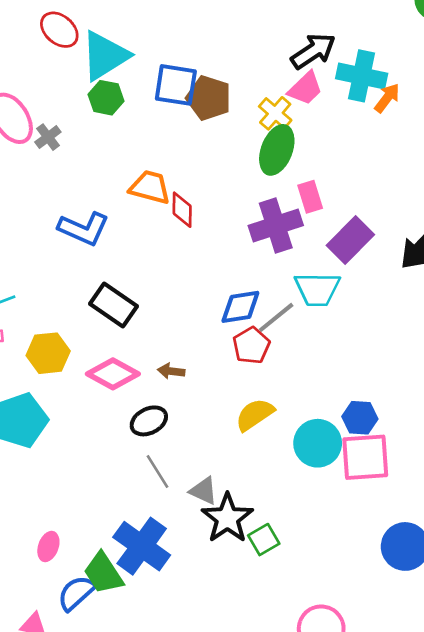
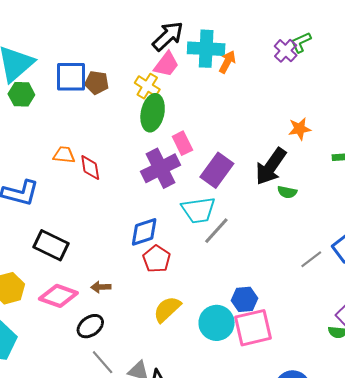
brown pentagon: (209, 98) -> (97, 83), size x0.7
orange trapezoid: (150, 187) -> (64, 155), size x0.7
gray line: (276, 317) -> (216, 231), moved

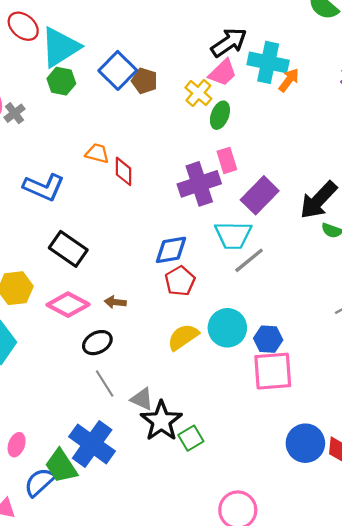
blue square: (71, 77) -> (118, 70), turned 36
green ellipse: (153, 113) -> (220, 115), moved, size x0.7
cyan circle: (217, 323) -> (227, 328), moved

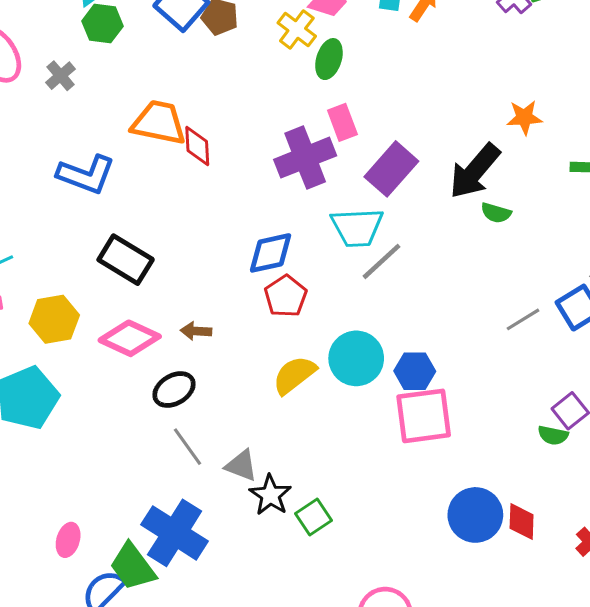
gray cross: (14, 113) -> (61, 76), moved
orange trapezoid: (97, 153) -> (159, 123), size x1.6
black star: (161, 421) -> (270, 495), size x0.7

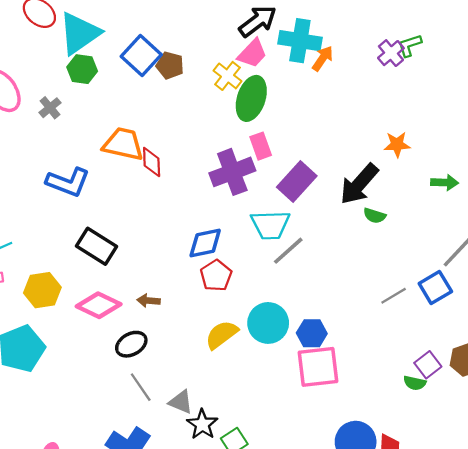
green ellipse: (329, 59) -> (251, 98), size x1.5

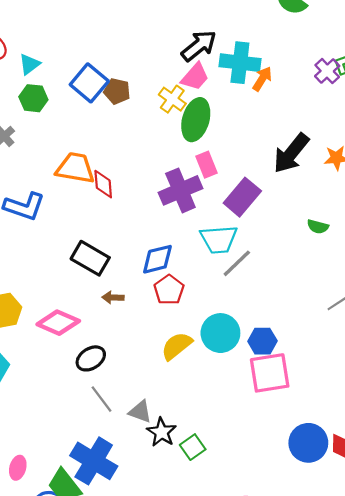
cyan triangle: (79, 33) -> (29, 64), size x0.5
black arrow: (359, 184) -> (291, 153), moved
black rectangle: (97, 246) -> (90, 258), moved
brown arrow: (148, 301) -> (113, 297), moved

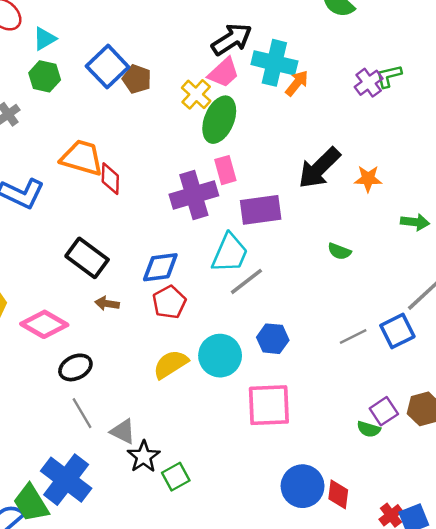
purple rectangle: (242, 197) -> (261, 210), turned 36
cyan trapezoid: (219, 239) -> (230, 253), turned -69
blue hexagon: (262, 341) -> (273, 339), moved

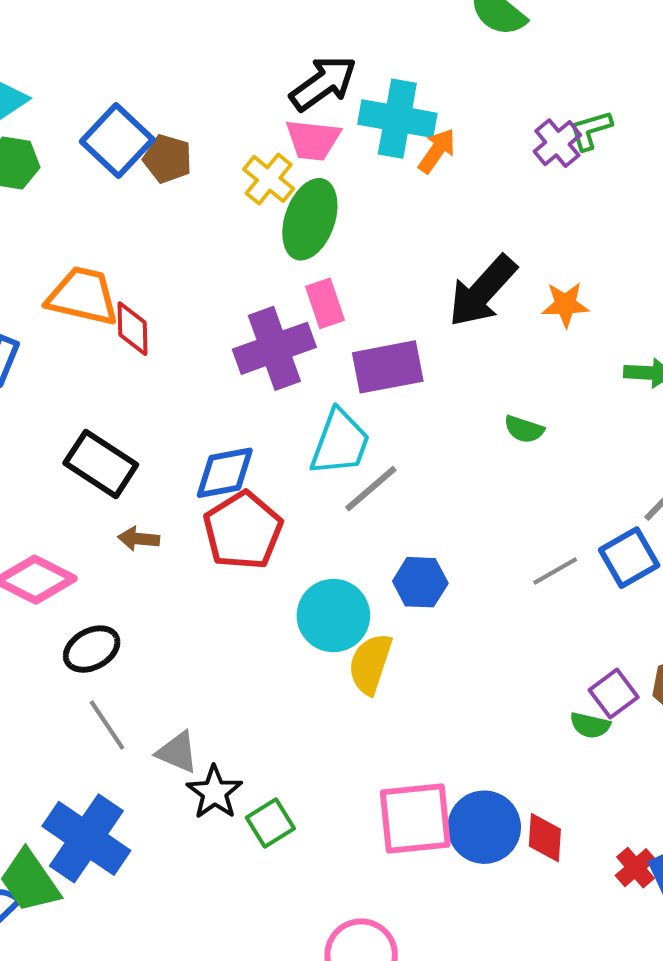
pink trapezoid: (224, 73) -> (313, 140), turned 52
red pentagon: (169, 302) -> (243, 531), size x1.4
yellow semicircle: (171, 364) -> (370, 664), moved, turned -36
pink square: (269, 405) -> (415, 818), moved

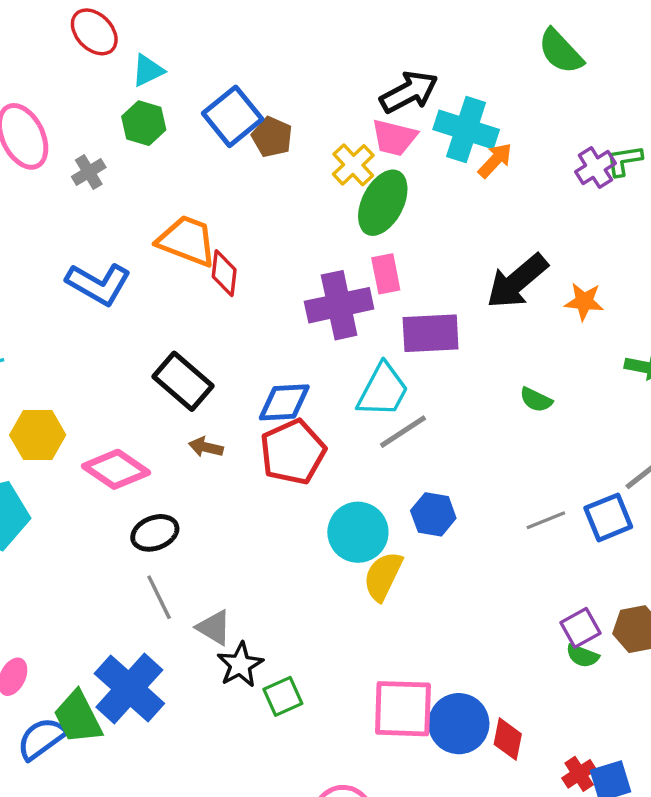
green semicircle: (590, 725) -> (582, 656), moved

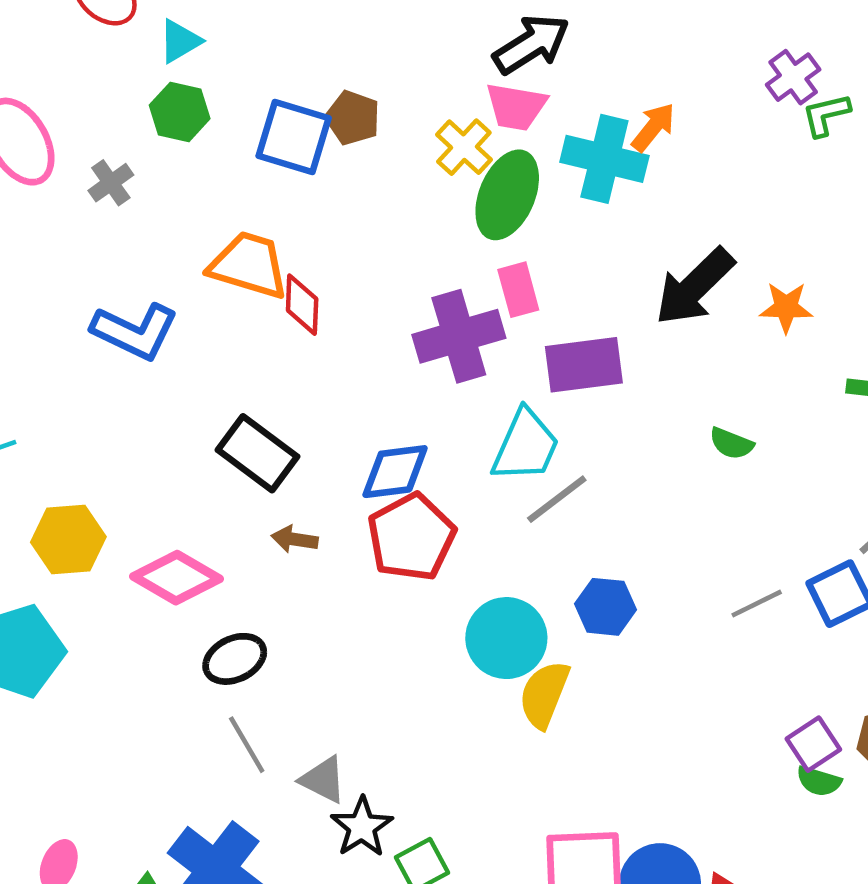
blue square: (233, 116) -> (294, 137), moved, turned -30
cyan cross: (466, 129) -> (604, 159), moved
purple cross: (595, 168) -> (793, 77), moved

